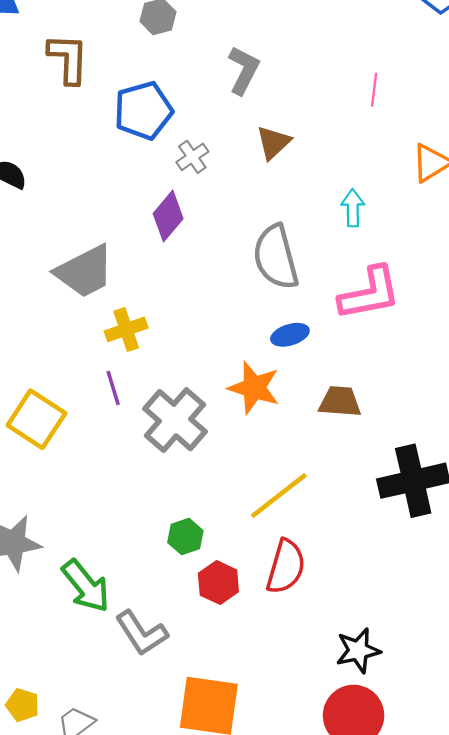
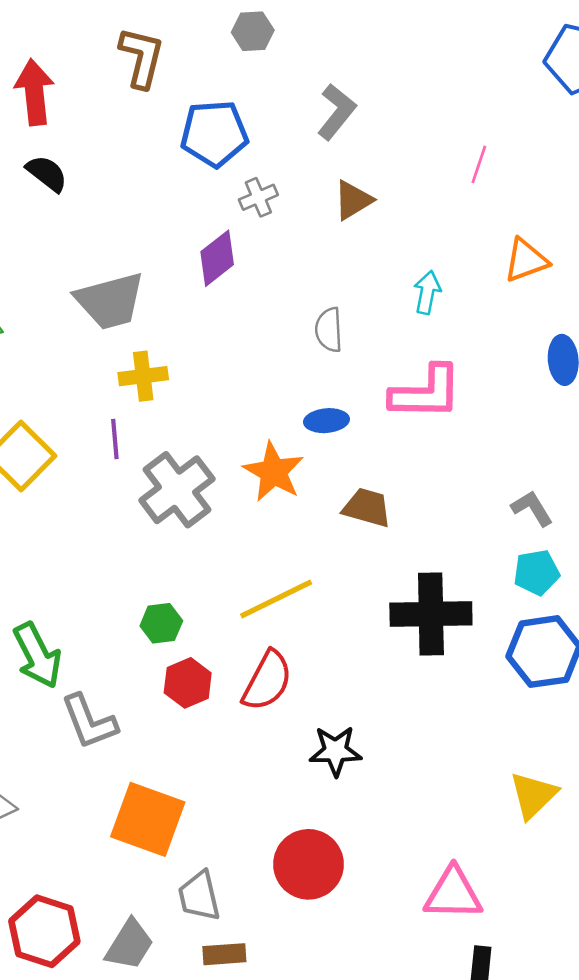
gray semicircle: (276, 257) -> (329, 330), size x0.6
black star: (358, 650) -> (336, 751), moved

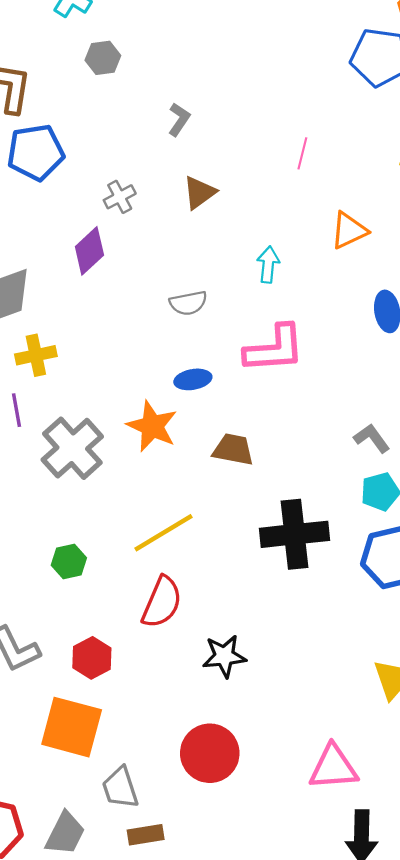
gray L-shape: (337, 112) -> (179, 119), size x0.7
blue pentagon: (214, 134) -> (36, 152), moved
gray semicircle: (329, 330) -> (188, 303), turned -93
red hexagon: (188, 683) -> (92, 658), moved

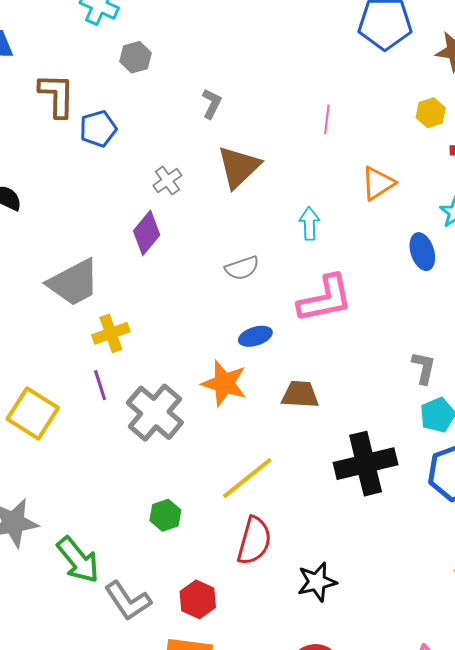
blue pentagon: (36, 152) -> (98, 129), moved, size x0.7
brown triangle: (199, 192) -> (239, 167), size x1.4
gray L-shape: (372, 438) -> (424, 368), turned 56

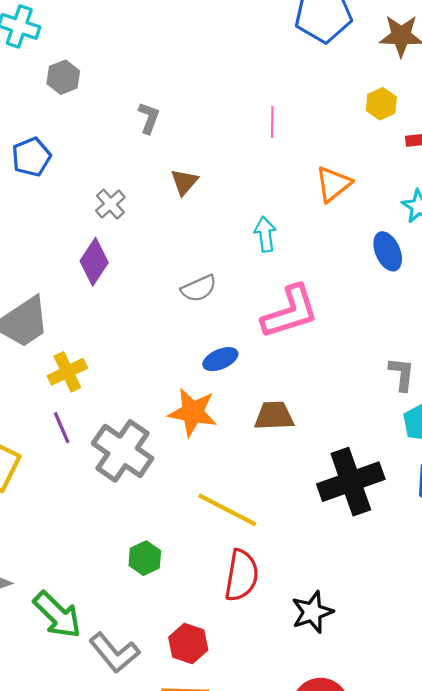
brown triangle: (239, 167) -> (184, 182), size x0.6
yellow line: (247, 478) -> (227, 510), turned 72

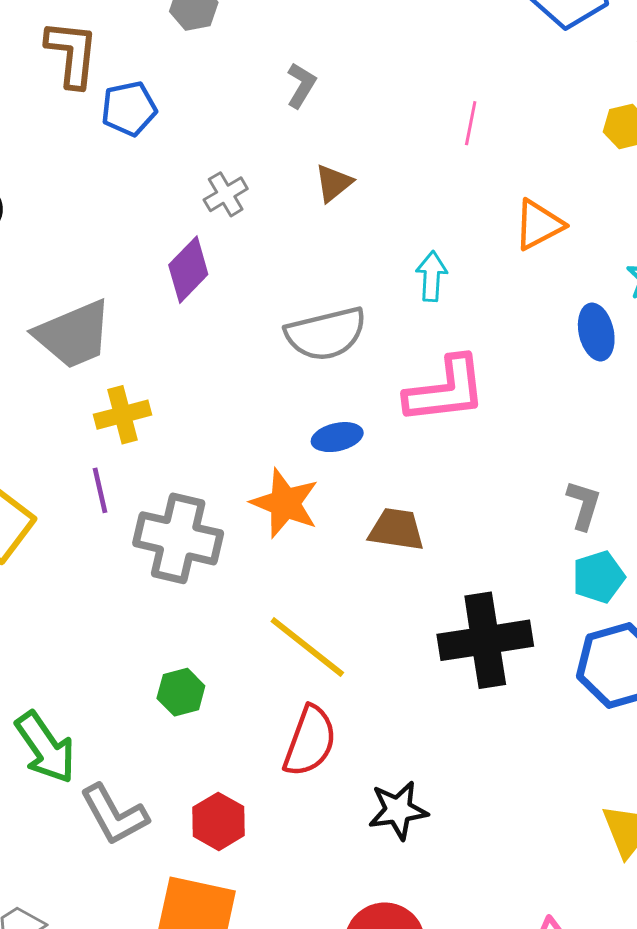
gray semicircle: (199, 288) -> (326, 334), size x1.6
gray cross: (123, 451) -> (178, 538), turned -32

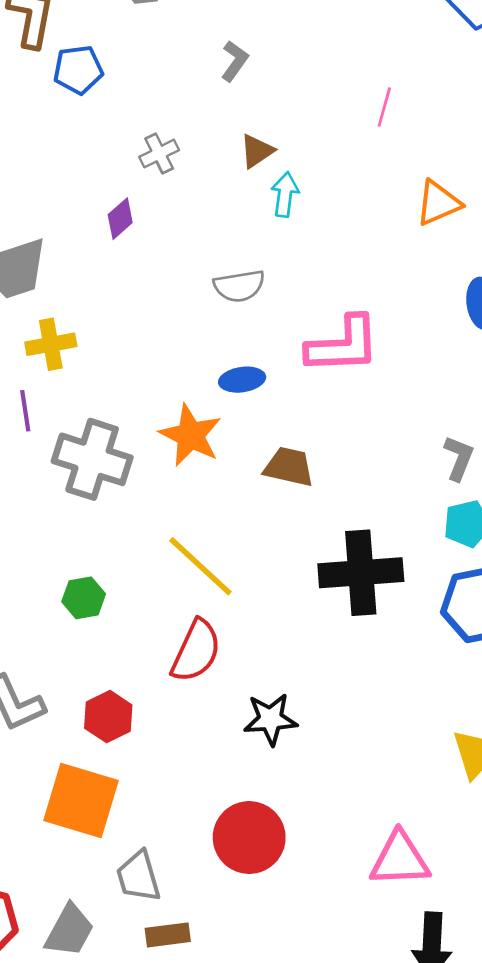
purple diamond: (188, 270) -> (120, 219), size x0.7
cyan arrow: (432, 276) -> (285, 194), moved
gray semicircle: (326, 334) -> (239, 286), size x0.7

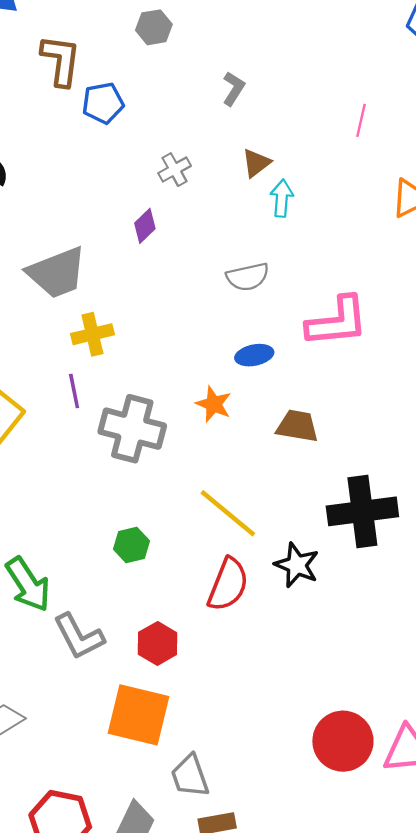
orange star: (191, 435) -> (214, 404), size x0.7
black star: (270, 719) -> (297, 565), moved, turned 30
red circle: (249, 838) -> (343, 741), moved

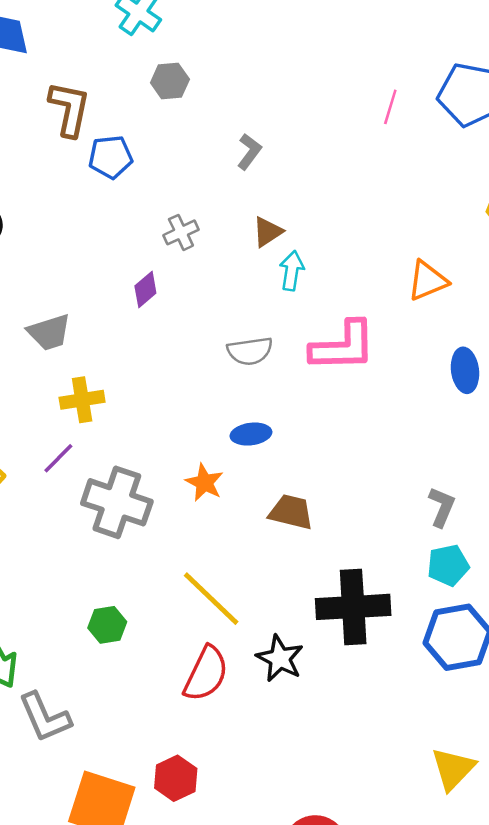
pink line: (361, 120) -> (390, 107), moved
gray trapezoid: (57, 273) -> (49, 332), size x0.7
pink L-shape: (337, 322) -> (343, 346), moved
purple line: (74, 391) -> (58, 458), turned 52
red hexagon: (158, 643) -> (176, 778), moved

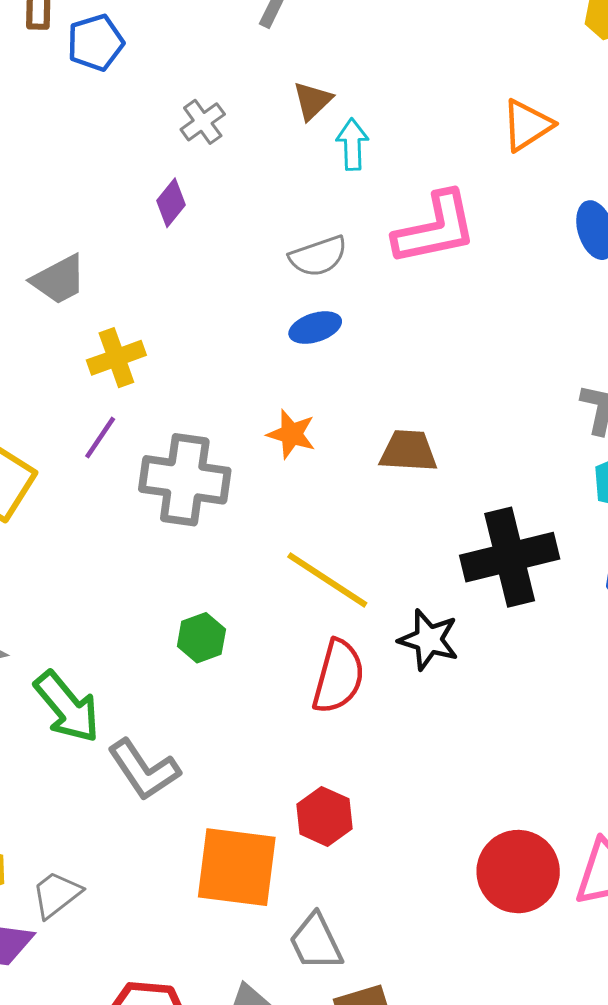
blue ellipse: (251, 434) -> (315, 328), moved

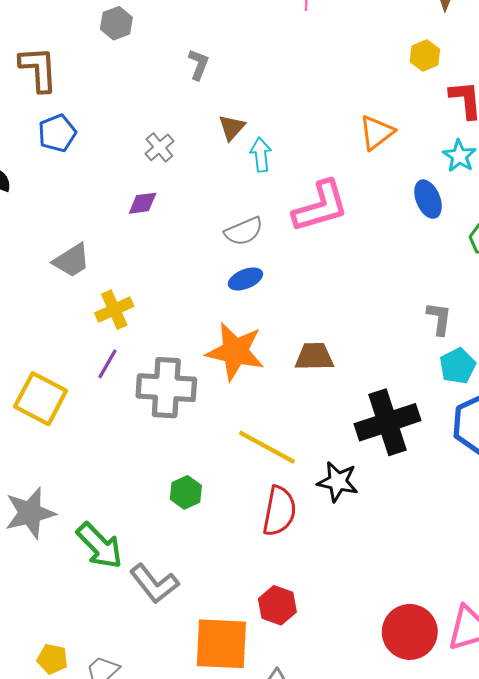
blue pentagon: (95, 43) -> (57, 133), moved
purple diamond: (171, 203) -> (143, 203), turned 48
orange star: (291, 434) -> (235, 351), size x1.8

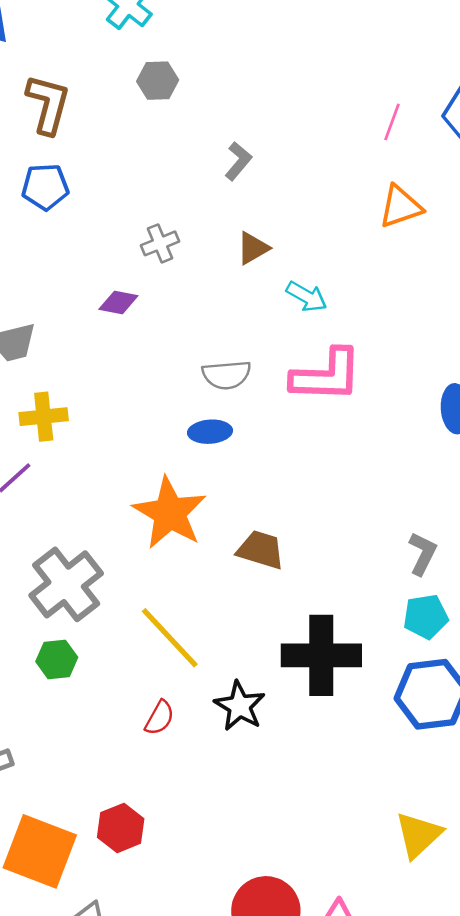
orange triangle: (377, 132) -> (400, 207), moved
cyan arrow: (261, 155) -> (307, 297), moved, turned 108
gray cross: (166, 388) -> (66, 584), moved, turned 30
red semicircle: (279, 511) -> (160, 718), size x0.6

